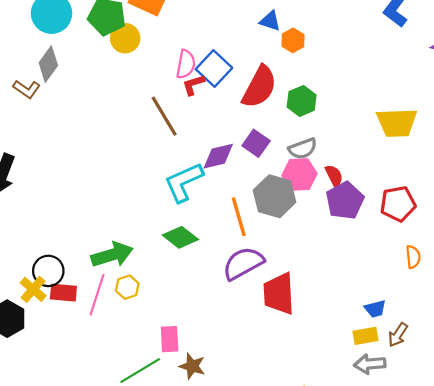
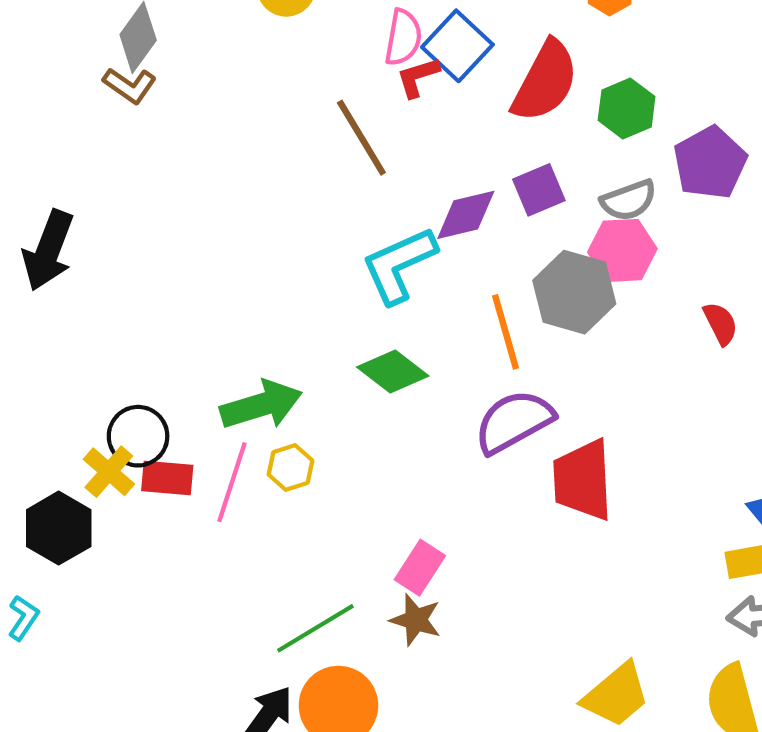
brown L-shape: (27, 89) -> (130, 85), moved
purple square: (256, 143) -> (539, 190), turned 32
red semicircle: (334, 176) -> (720, 323), moved
purple pentagon: (345, 201) -> (710, 163), moved
pink rectangle: (170, 339) -> (420, 568), moved, turned 36

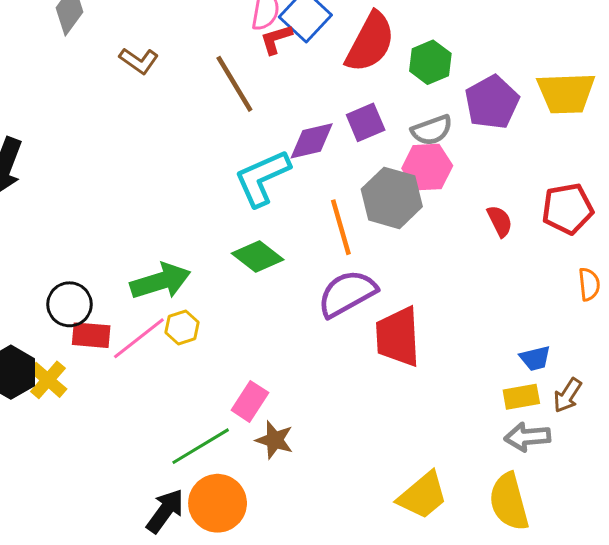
brown L-shape: (130, 85) -> (139, 61), moved
yellow cross: (109, 472) -> (48, 380), moved
pink line: (232, 482) -> (139, 338), turned 34
pink rectangle: (420, 568) -> (250, 401), moved

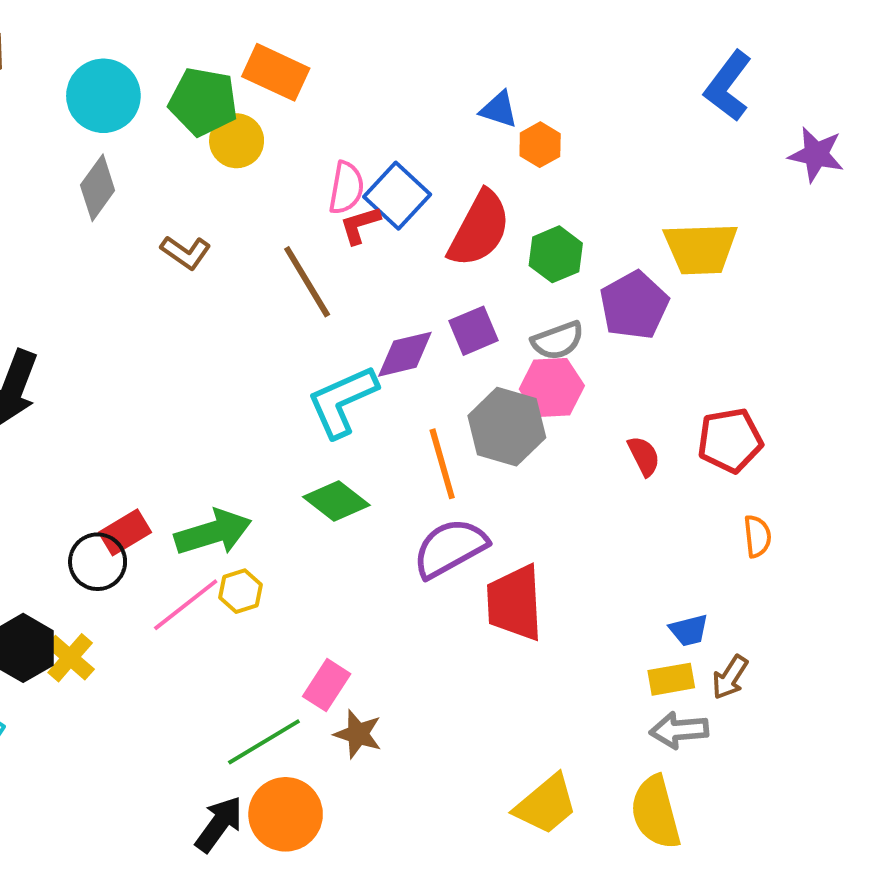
yellow trapezoid: (566, 93) -> (701, 248), moved
red rectangle: (91, 335) -> (125, 532), moved, turned -36

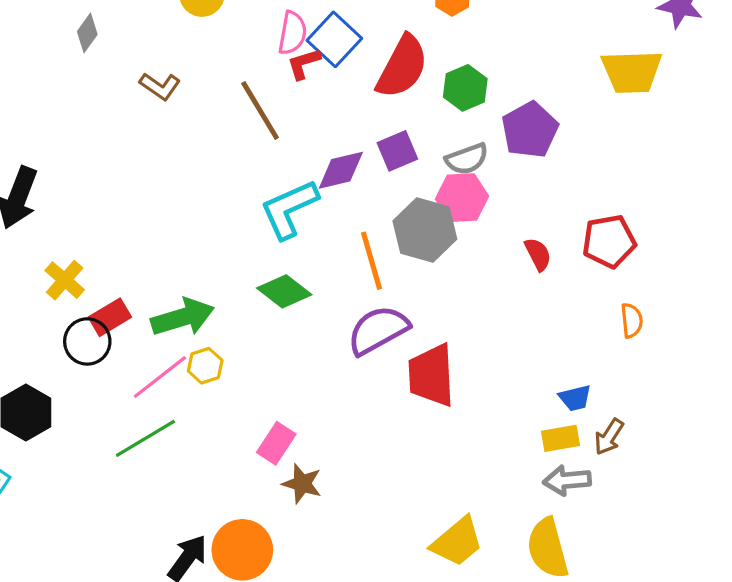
gray diamond: (98, 188) -> (87, 33), size x0.7
yellow trapezoid: (701, 248) -> (632, 72), moved
yellow cross: (70, 658) -> (65, 280), moved
green line: (264, 742) -> (145, 438), moved

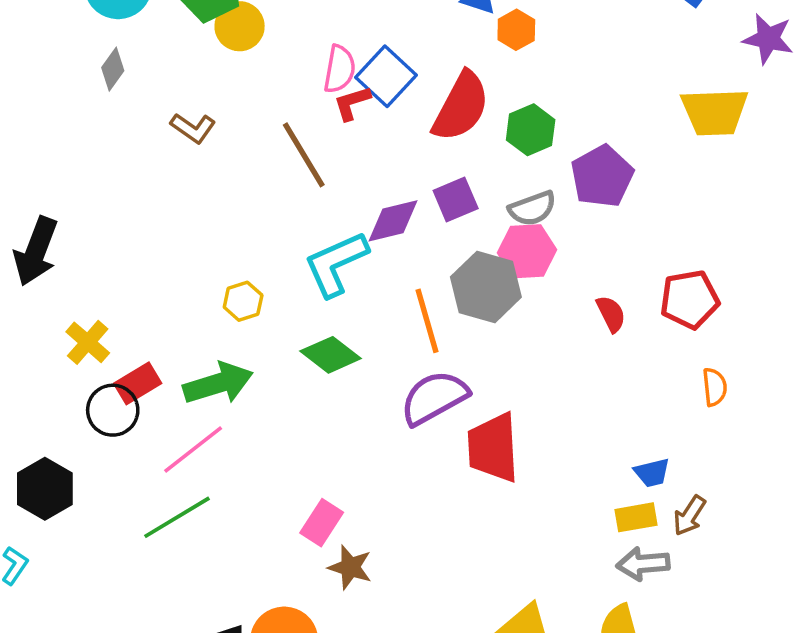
yellow hexagon: (205, 366) -> (243, 301), moved

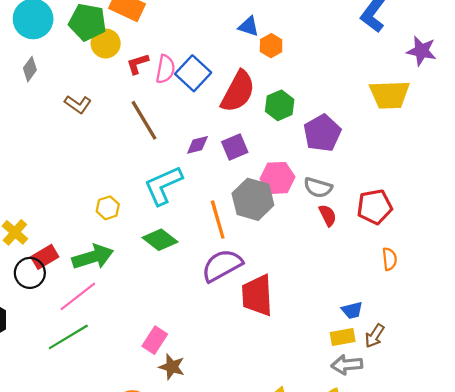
red L-shape: (352, 103) -> (138, 64), moved
gray semicircle: (532, 208) -> (318, 188), moved, turned 36
purple diamond: (393, 221) -> (197, 145), moved, size x0.7

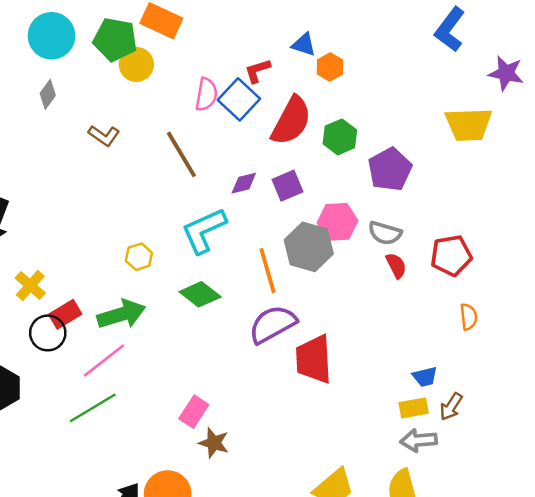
red L-shape: (138, 64) -> (258, 71), moved

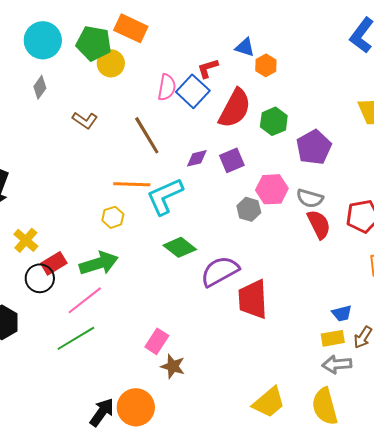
gray hexagon: (309, 247) -> (249, 209), size x0.6
red semicircle: (396, 266) -> (319, 224), size x1.4
orange line: (268, 271) -> (132, 184), moved, turned -72
green diamond: (200, 294) -> (180, 247), moved

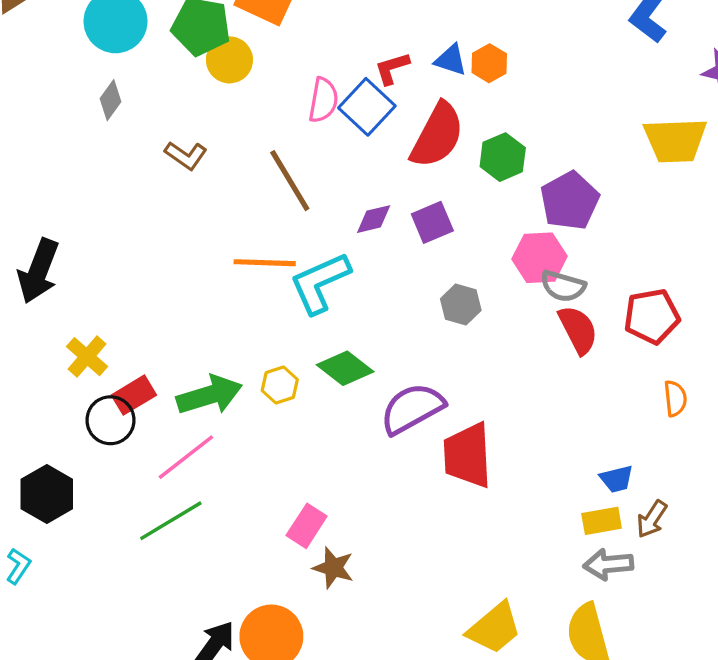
blue triangle: (245, 47) -> (451, 60), moved
pink hexagon: (272, 189) -> (540, 258), moved
yellow hexagon: (113, 217) -> (280, 385), moved

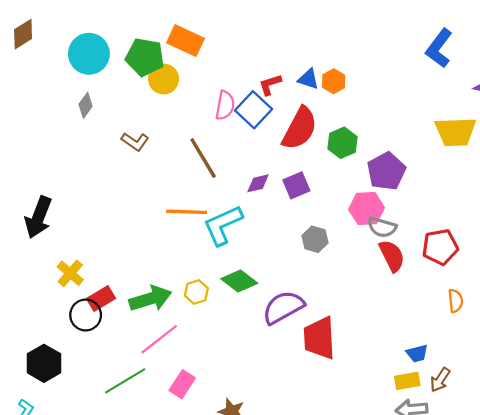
pink line: (186, 457) -> (159, 339), moved
pink rectangle: (307, 526) -> (182, 384), moved

